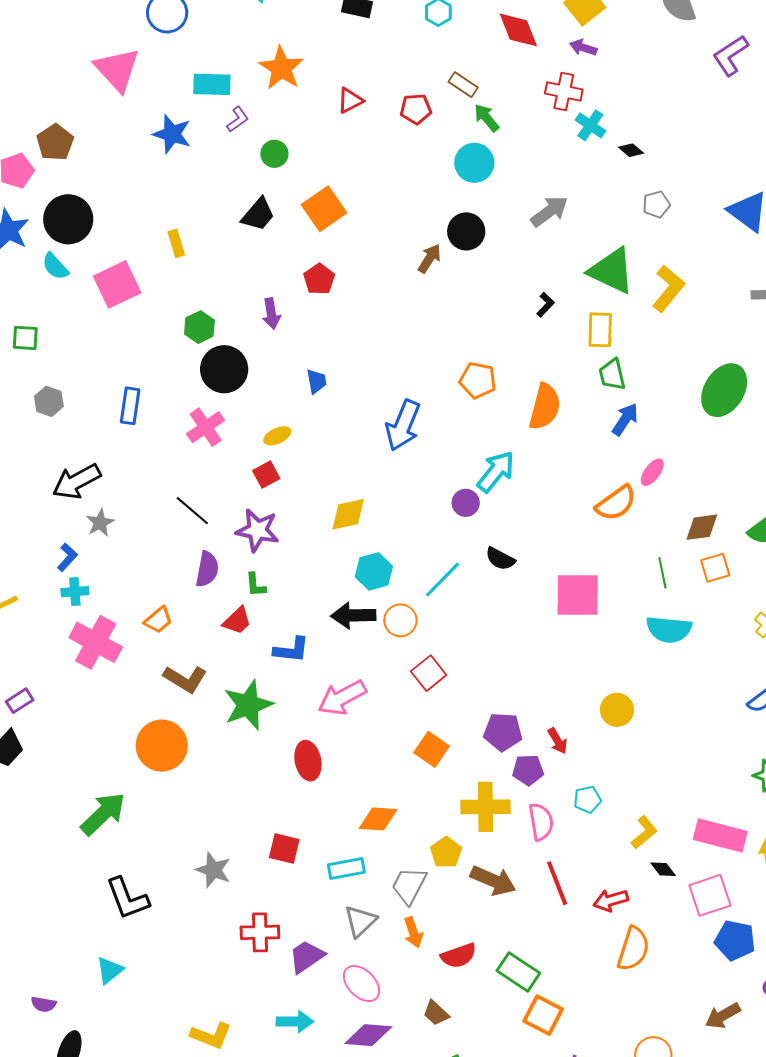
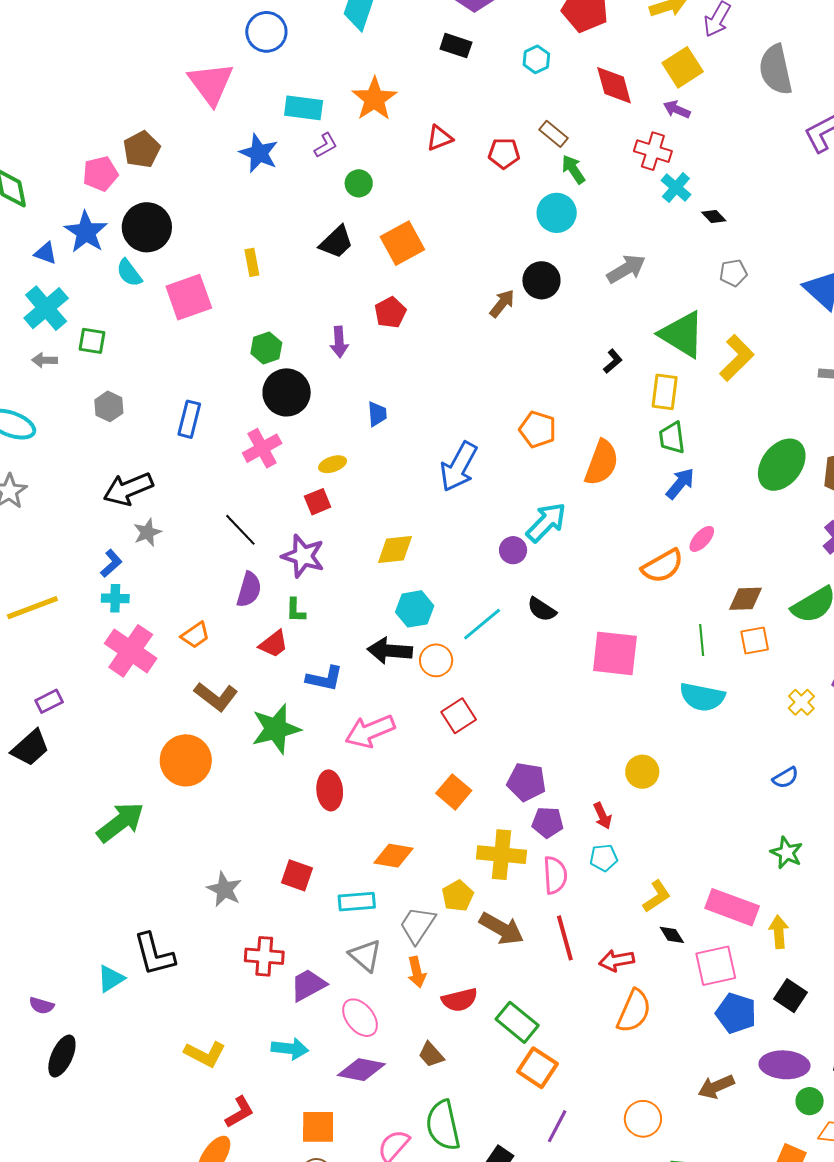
red arrow: (558, 741) -> (602, 816), moved
black L-shape: (127, 898) -> (154, 954), moved
gray triangle: (360, 921) -> (365, 955), turned -42

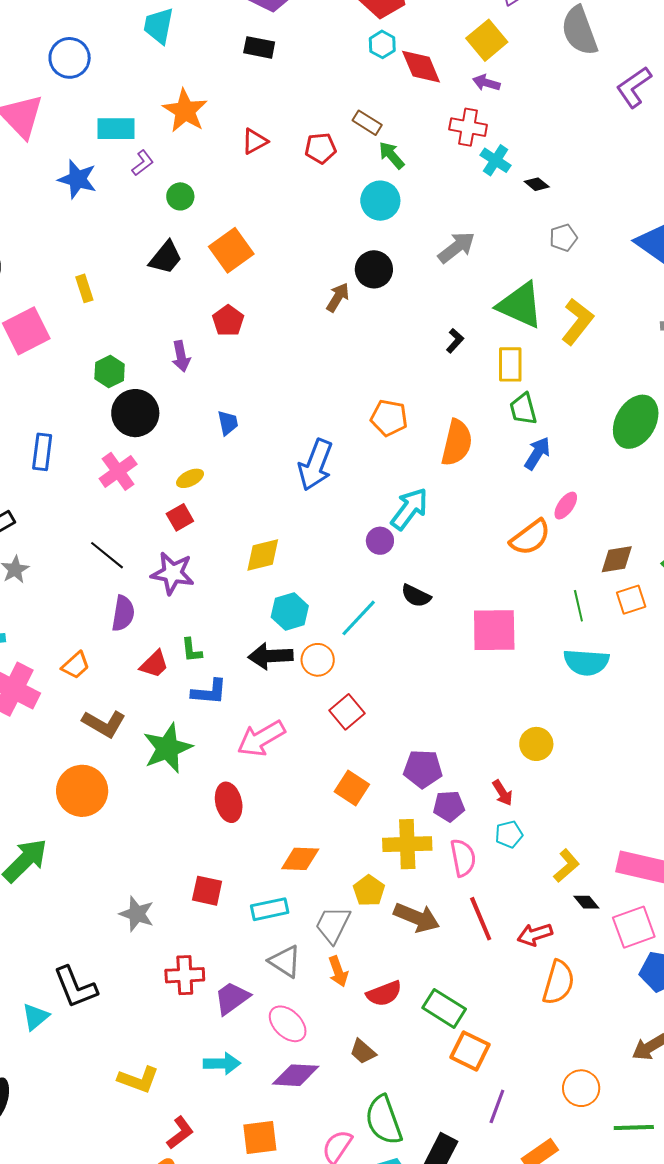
cyan hexagon: (536, 59) -> (382, 44), moved
green L-shape: (296, 610) -> (192, 650), moved

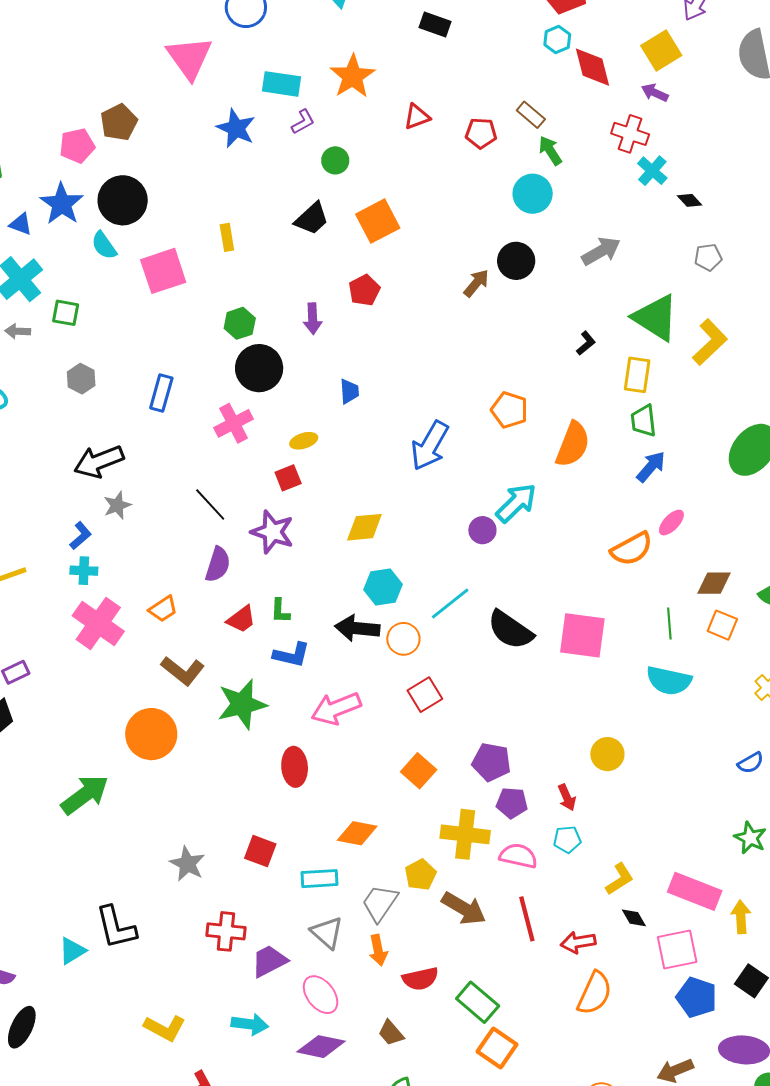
black semicircle: (416, 596) -> (510, 630), moved, size x1.6
orange square: (631, 600) -> (722, 625), turned 32
pink semicircle: (463, 858) -> (518, 856), turned -75

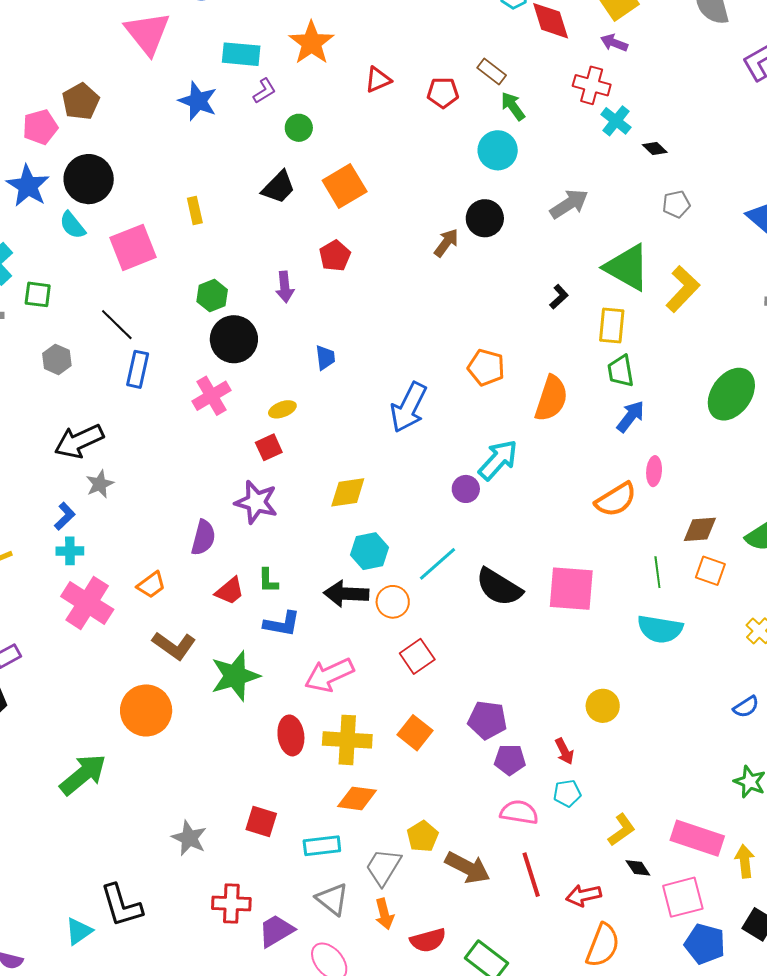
black line: (210, 505) -> (117, 325), moved
pink ellipse: (671, 523) -> (654, 471), turned -36
yellow cross: (465, 834) -> (347, 740), moved

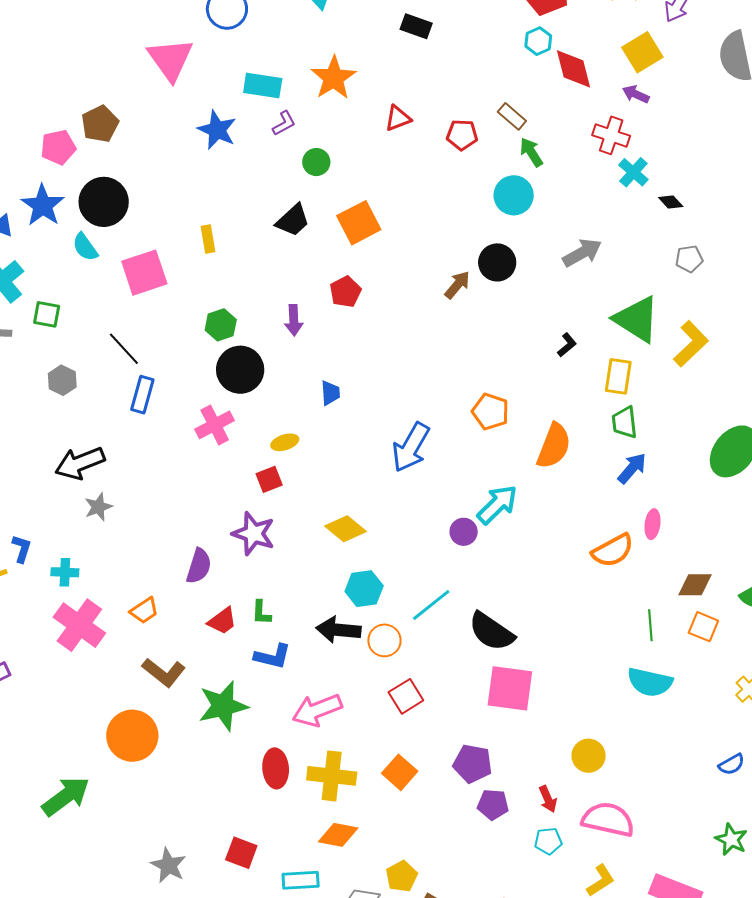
yellow diamond: (348, 492) -> (346, 529), turned 45
blue L-shape: (65, 516) -> (22, 549), moved, turned -32
pink square: (571, 589) -> (510, 688), moved
pink semicircle: (519, 812) -> (608, 820), moved, size x1.4

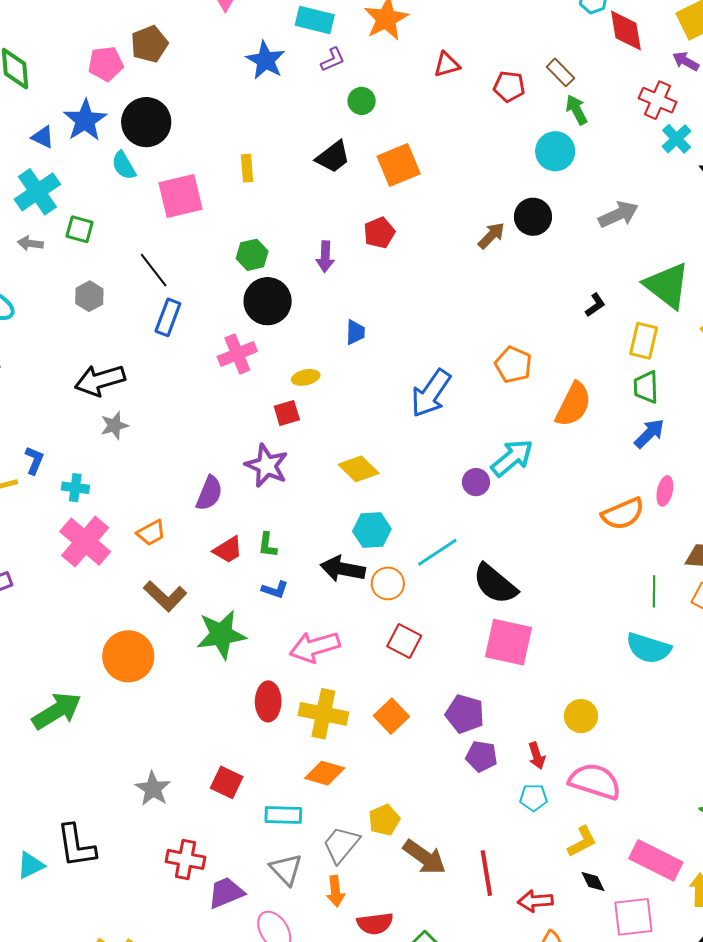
blue L-shape: (273, 656) -> (275, 590), size x0.7
red square: (406, 696) -> (404, 641), turned -36

